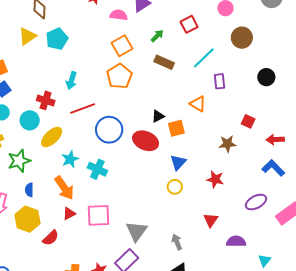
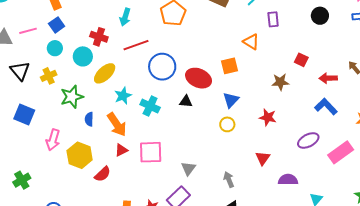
black triangle: (158, 116) -> (186, 101), moved, turned 32
blue semicircle: (29, 190) -> (89, 119), moved
gray triangle: (136, 231) -> (188, 169), size x0.7

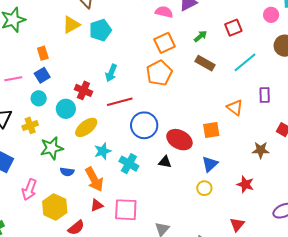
purple rectangle: (273, 19) -> (265, 95), moved
blue semicircle: (89, 119) -> (67, 172), turned -88

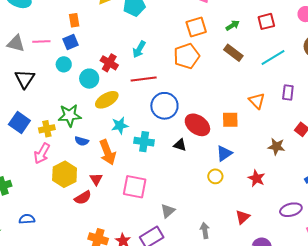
yellow cross: (30, 125) -> (47, 129), moved
cyan cross: (129, 164) -> (144, 142), turned -30
red triangle: (97, 205) -> (96, 179), moved, turned -48

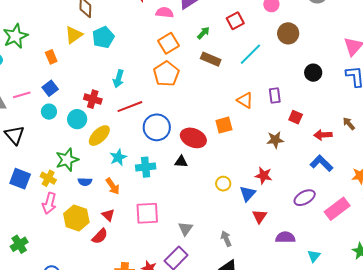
orange rectangle: (74, 20) -> (51, 57), moved
purple rectangle: (288, 93) -> (275, 96), moved
yellow cross: (47, 129) -> (48, 178), turned -35
orange arrow: (107, 152) -> (113, 186), size x0.7
blue triangle: (224, 153) -> (248, 194), moved

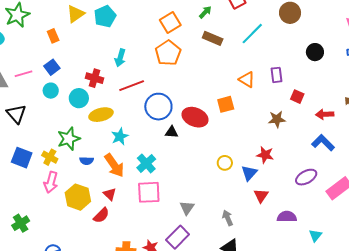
yellow ellipse: (99, 136) -> (101, 115), turned 30
black triangle: (181, 162) -> (172, 132), moved
cyan cross: (146, 167) -> (146, 163), moved, turned -36
orange arrow: (113, 186) -> (114, 165), size x1.4

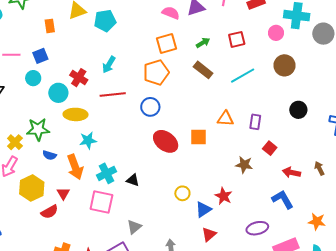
orange triangle: (247, 80) -> (225, 119), turned -42
blue circle: (158, 107) -> (150, 107), moved, size x0.7
black triangle: (172, 132) -> (133, 180), moved

